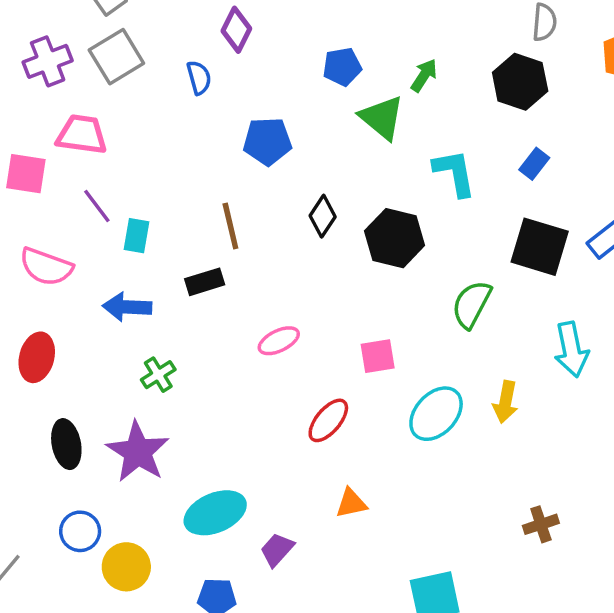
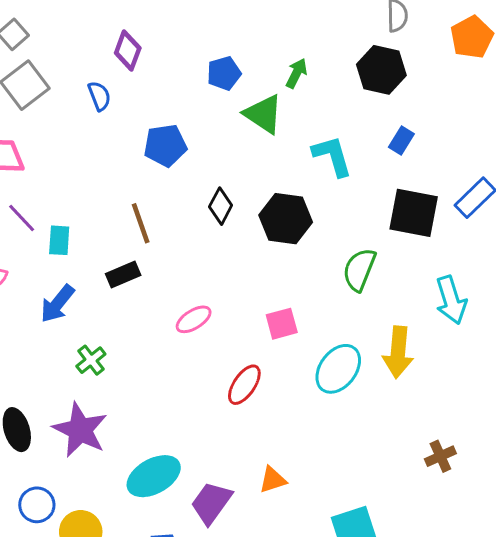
blue arrow: (127, 307) -> (57, 304), turned -48
yellow arrow: (506, 402) -> (398, 352), size x1.4
orange triangle: (351, 503) -> (273, 480), moved
purple trapezoid: (277, 550) -> (211, 503), size x1.4

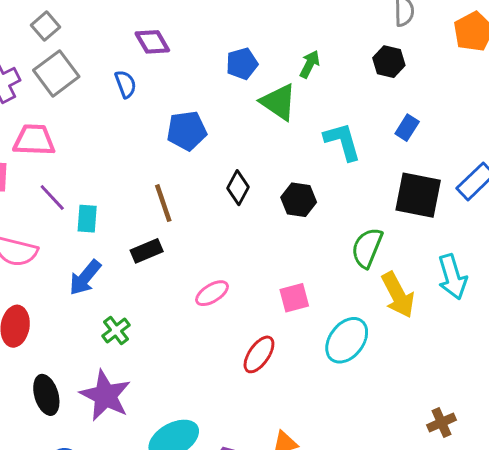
purple diamond: (128, 51) -> (152, 42), turned -51
black hexagon: (381, 70) -> (389, 62), size x0.7
black hexagon: (286, 219) -> (299, 200), size x0.7
yellow arrow: (398, 352) -> (398, 295), moved, turned -33

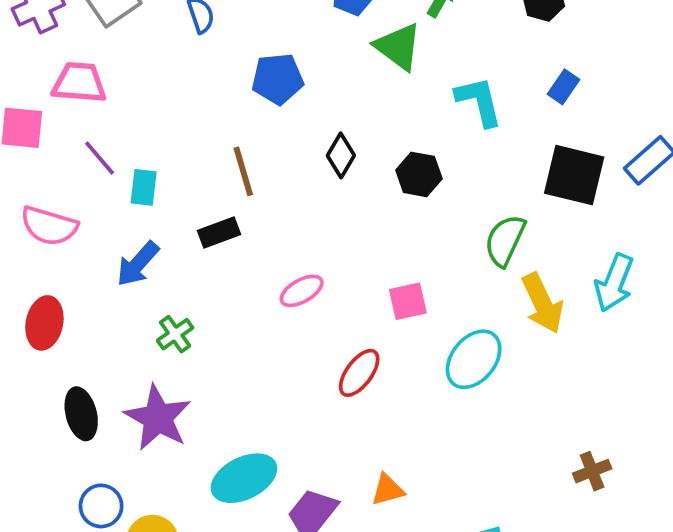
cyan arrow: (452, 277) -> (614, 283), turned 36

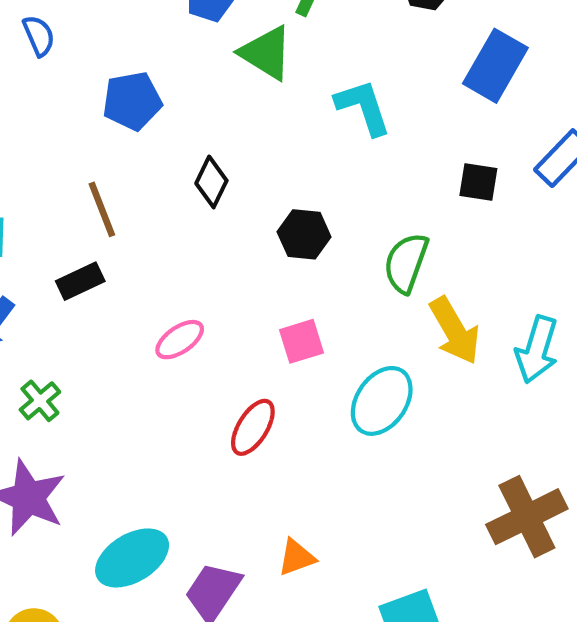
blue rectangle: (564, 87) -> (495, 66), moved, size x1.8
black hexagon: (419, 174) -> (304, 234), moved
black square: (574, 175) -> (478, 182), size x0.6
cyan arrow: (614, 283) -> (537, 350), moved
brown cross: (592, 471) -> (527, 517), size x1.8

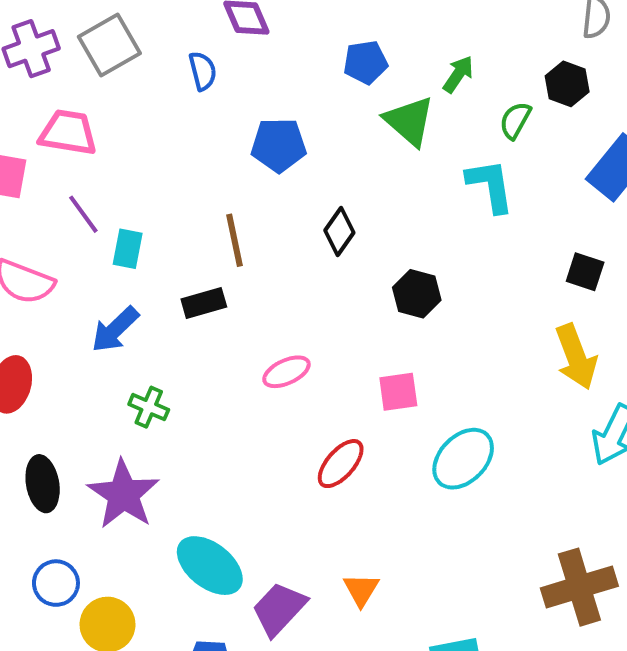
green semicircle: (406, 263) -> (515, 120), moved, size x0.7
yellow arrow: (455, 331) -> (576, 357), moved
green cross: (40, 401) -> (149, 407), turned -36
orange triangle: (296, 557) -> (361, 590), turned -48
cyan ellipse: (132, 558) -> (210, 566), turned 60

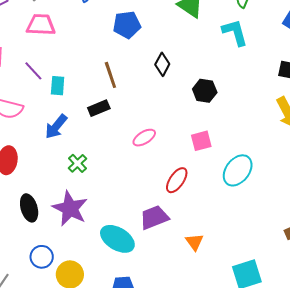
pink trapezoid: (68, 133) -> (41, 25), moved
green cross: (149, 407) -> (78, 163), turned 30
purple trapezoid: (279, 609) -> (154, 217), moved, turned 32

